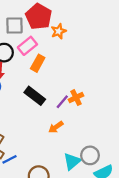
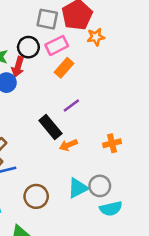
black rectangle: (35, 96) -> (50, 127), moved
orange cross: (76, 98) -> (112, 143), moved
purple line: (62, 102) -> (71, 106), moved

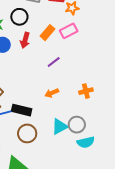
pink rectangle: (57, 45) -> (69, 31), moved
red arrow: (18, 67) -> (25, 40), moved
black rectangle: (50, 127) -> (22, 110), moved, turned -36

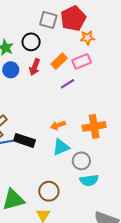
purple line: (54, 62) -> (67, 84), moved
orange cross: (86, 91) -> (94, 126), size x1.5
cyan triangle: (60, 127) -> (61, 147), moved
brown circle: (27, 133) -> (49, 191), moved

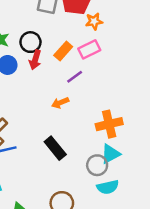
black circle: (31, 42) -> (30, 42), moved
orange arrow: (58, 125) -> (60, 103), moved
black rectangle: (25, 140) -> (55, 148), moved, turned 36
cyan triangle: (61, 147) -> (110, 154), moved

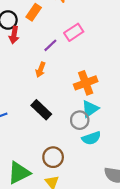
pink rectangle: (89, 49) -> (74, 32), moved
orange rectangle: (63, 51) -> (34, 12), moved
orange arrow: (60, 103) -> (41, 70), turned -40

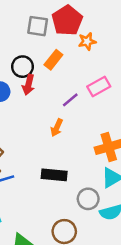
black rectangle: (41, 110) -> (54, 175), turned -42
gray circle: (80, 120) -> (88, 199), moved

